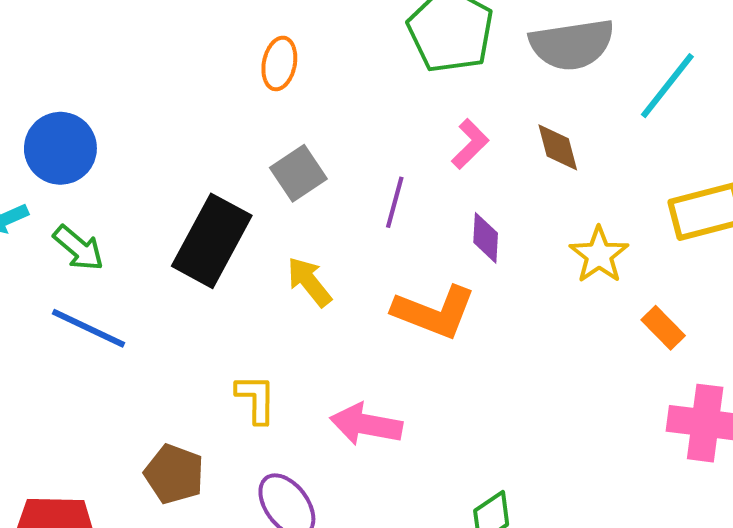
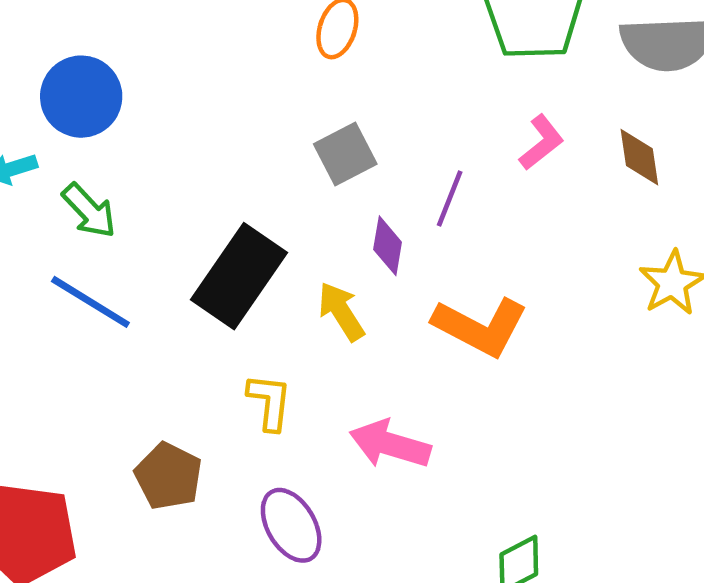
purple diamond: (486, 238) -> (388, 246), moved
black rectangle: (212, 241) -> (239, 276), moved
yellow arrow: (309, 282) -> (341, 311), moved

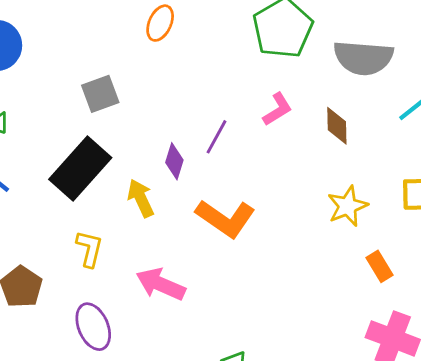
gray square: (345, 154) -> (100, 94), moved

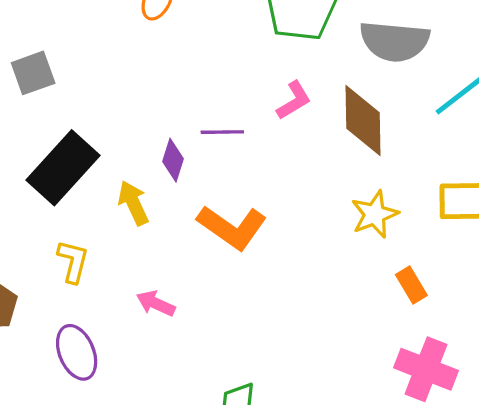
gray square: (100, 94) -> (33, 73), moved
brown diamond: (337, 126) -> (363, 120), size x1.6
purple line: (216, 137) -> (222, 132), turned 60
pink arrow: (161, 284) -> (156, 303), size x0.7

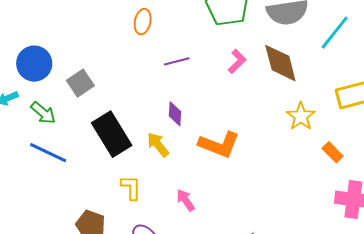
purple line: (222, 132) -> (177, 61), moved
black rectangle: (63, 168) -> (112, 134), turned -60
pink arrow: (156, 303) -> (186, 200), turned 45

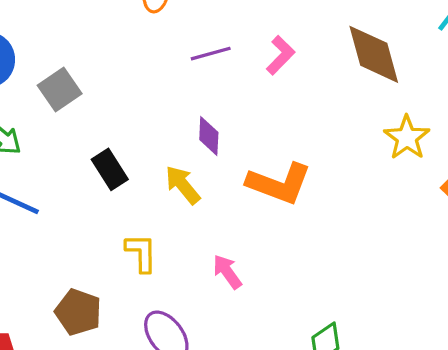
pink L-shape: (237, 61) -> (280, 55), moved
black rectangle: (112, 134) -> (110, 169), size x0.6

